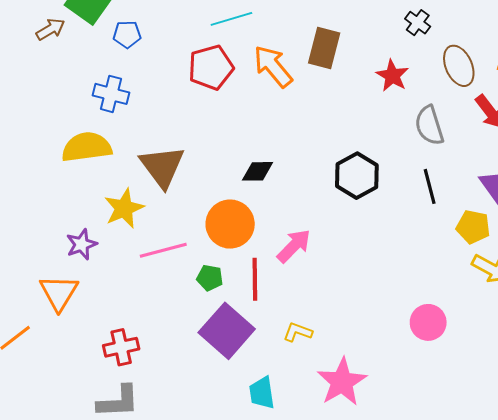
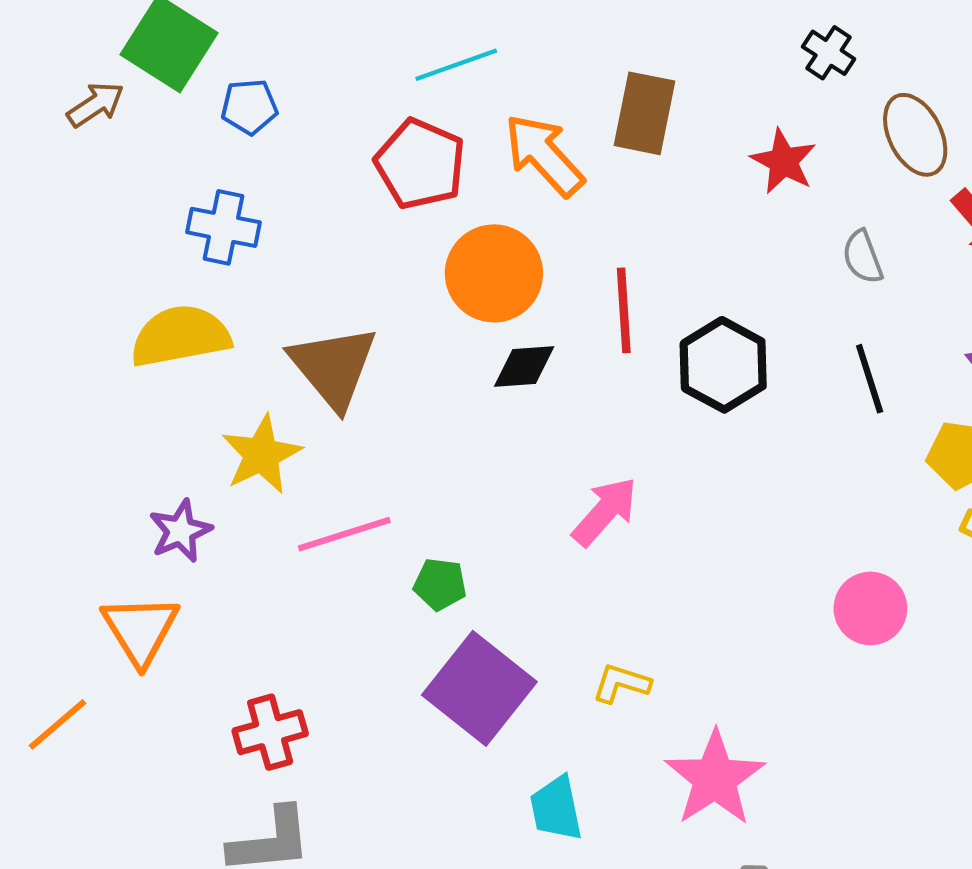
red pentagon: (211, 67) -> (420, 164), turned -30
gray semicircle: (429, 125) -> (863, 257), size x0.7
orange circle: (230, 224) -> (494, 273), moved
red line: (255, 279) -> (624, 310), moved
pink circle: (428, 322) -> (870, 608), moved

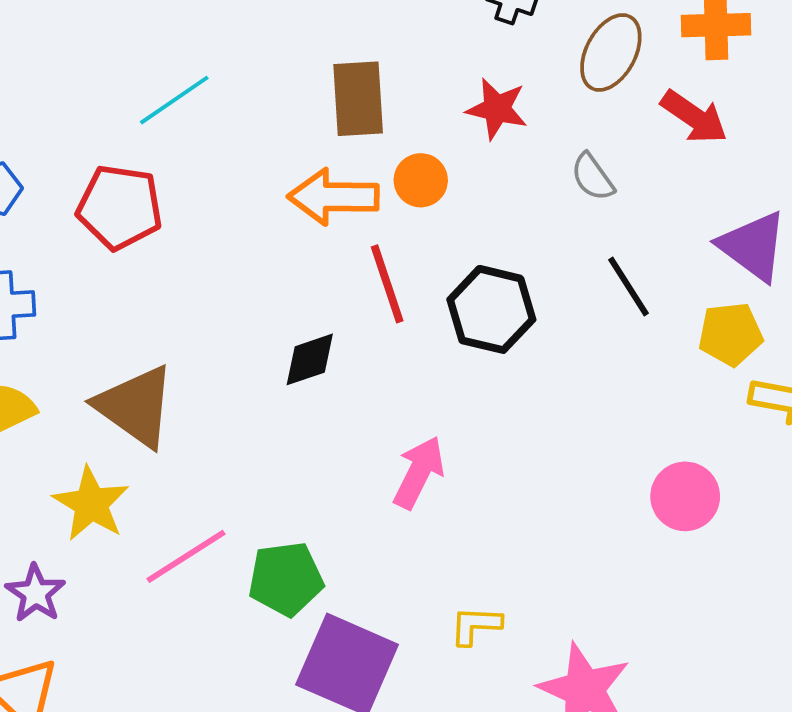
brown ellipse: (915, 135) -> (611, 52), turned 70
orange arrow: (544, 155) -> (333, 197), moved, turned -32
red pentagon: (420, 164) -> (120, 207), moved
orange circle: (494, 273) -> (421, 180), moved, size x0.6
green pentagon: (440, 584) -> (286, 579), size x1.5

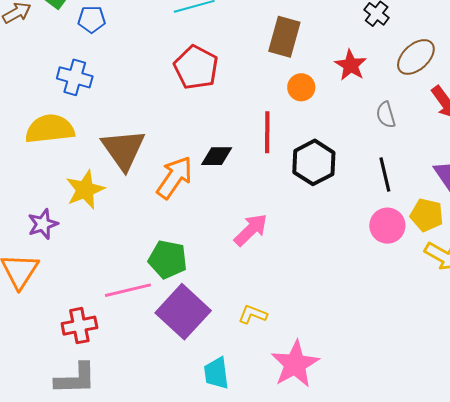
orange arrow: (333, 197) -> (174, 177), moved, turned 105
red pentagon: (120, 207) -> (196, 67), moved
pink circle: (685, 496) -> (387, 226), moved
pink line: (186, 556) -> (128, 290), moved

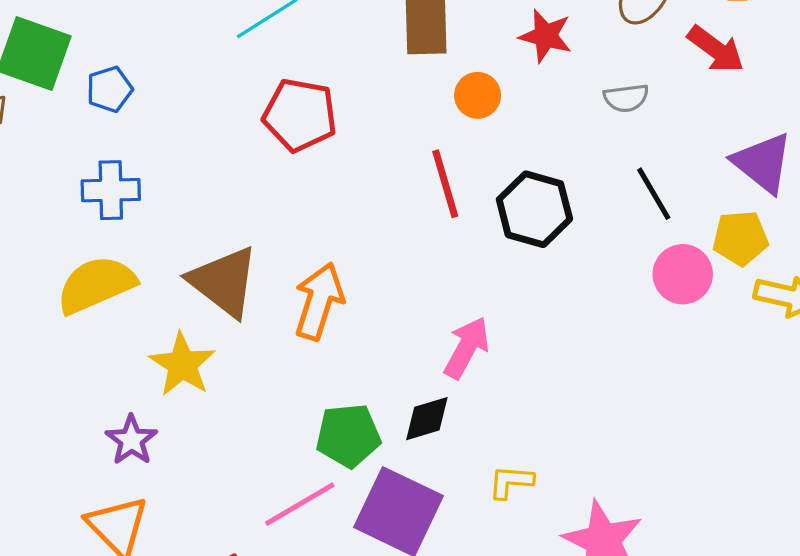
gray semicircle: (386, 115) -> (626, 98), turned -64
black diamond: (217, 156) -> (427, 419), moved

